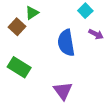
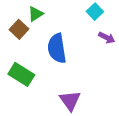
blue semicircle: (66, 43) -> (57, 48), moved

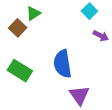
blue semicircle: (57, 48) -> (63, 64), moved
purple triangle: (70, 101) -> (79, 95), moved

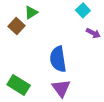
green rectangle: (20, 71) -> (19, 85), moved
purple triangle: (79, 95) -> (61, 88), moved

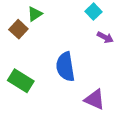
green rectangle: (19, 85) -> (21, 81), moved
purple triangle: (61, 88) -> (95, 100), moved, turned -30

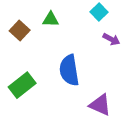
green triangle: (35, 14) -> (51, 19), moved, turned 35
green rectangle: (21, 81) -> (22, 85), turned -70

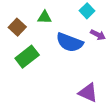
blue semicircle: (69, 70) -> (70, 42), moved, turned -60
green rectangle: (22, 85) -> (27, 57), moved

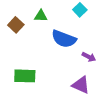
purple arrow: (98, 35) -> (89, 57), moved
green rectangle: (27, 57) -> (25, 76), moved, turned 40

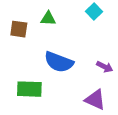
brown square: (16, 25) -> (19, 29), turned -35
blue semicircle: (64, 39) -> (59, 62), moved

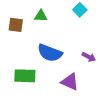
purple triangle: (95, 100) -> (70, 82), moved

